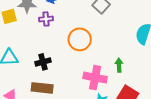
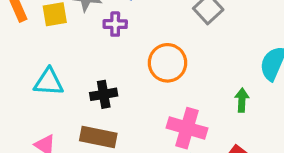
green arrow: (119, 65) -> (242, 100), moved

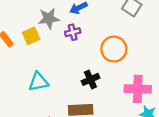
black cross: (104, 94) -> (90, 79), moved

